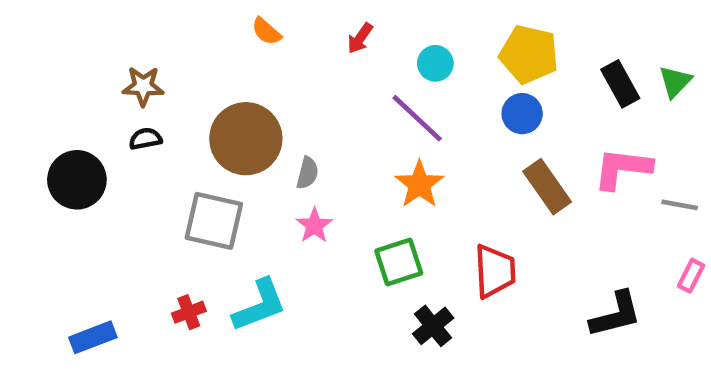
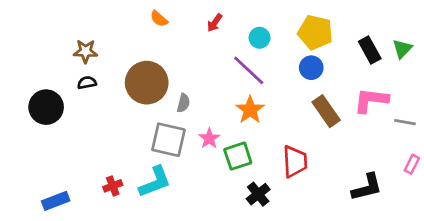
gray square: (214, 221) -> (168, 140), moved
pink star: (314, 225) -> (209, 138), moved

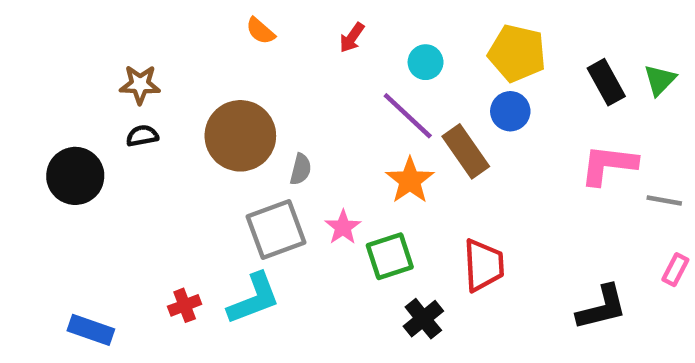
brown rectangle: (326, 111) -> (466, 151), moved
gray square: (168, 140) -> (276, 229), turned -33
blue rectangle: (56, 201) -> (91, 330), turned 40

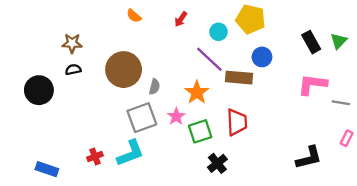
yellow pentagon: (517, 53) -> (251, 19), moved
brown rectangle: (466, 151) -> (239, 78), turned -50
orange star: (410, 180) -> (197, 92), moved
red trapezoid: (484, 265) -> (237, 122), moved

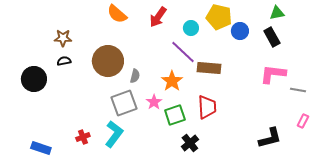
orange semicircle: (134, 16) -> (117, 14), size x1.5
red arrow: (181, 19) -> (158, 17), size x1.5
green triangle: (339, 41) -> (277, 13), moved, turned 35
blue circle: (262, 57) -> (240, 31), moved
cyan L-shape: (130, 153) -> (114, 134), turned -32

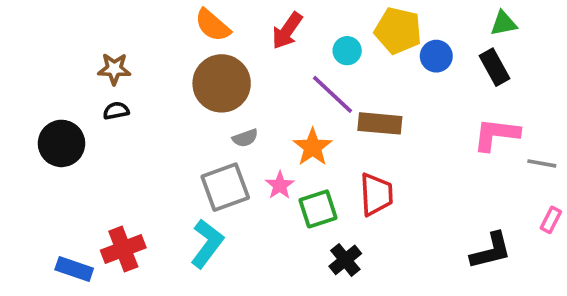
brown circle: (108, 61) -> (222, 83), moved
gray semicircle: (135, 76) -> (245, 138), turned 56
red cross: (83, 137) -> (123, 249), moved, size x1.6

